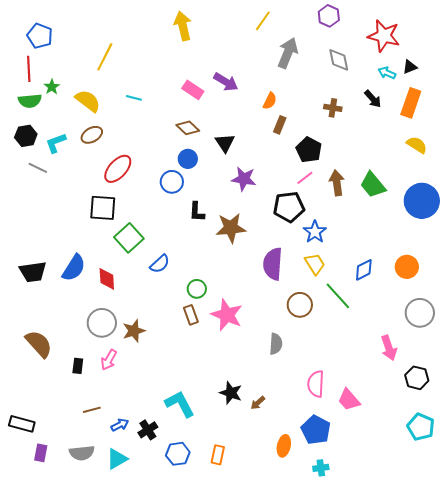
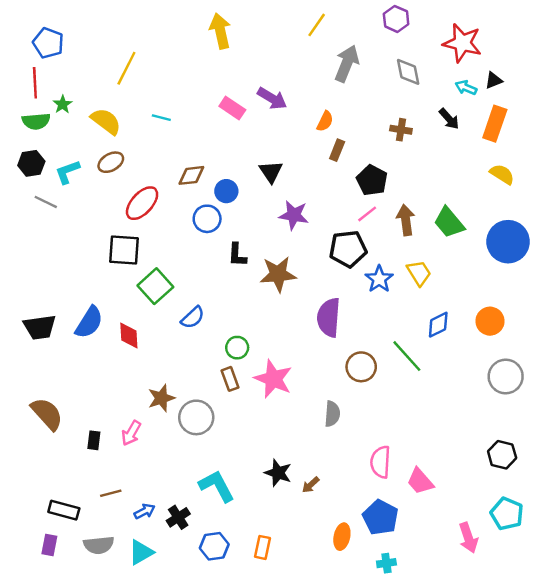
brown diamond: (188, 128) -> (191, 175), moved, turned -50
yellow trapezoid: (315, 264) -> (419, 273), moved
gray circle: (102, 323) -> (196, 417), moved
pink arrow: (389, 348) -> (468, 538), moved
black rectangle: (22, 424) -> (64, 510), moved

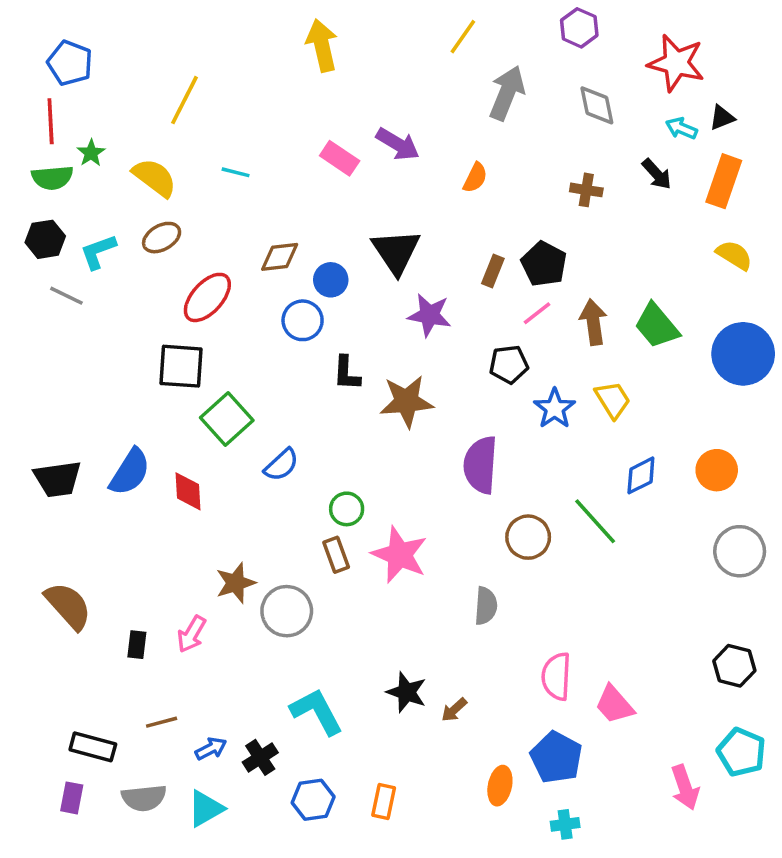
brown rectangle: (337, 150) -> (493, 271), moved
black triangle: (271, 172) -> (396, 252), size x1.4
black pentagon: (348, 249) -> (509, 364), size x0.7

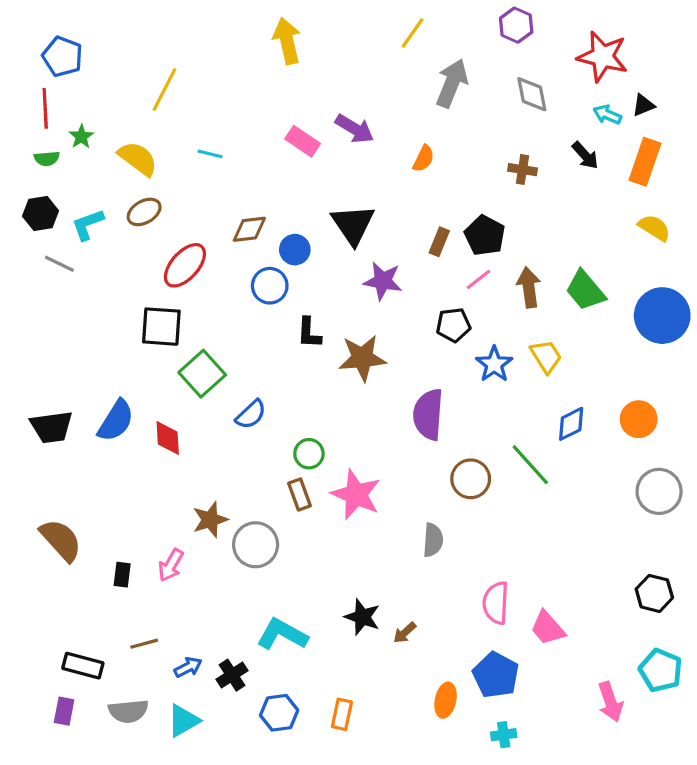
green semicircle: (52, 178) -> (47, 159), size x0.7
cyan L-shape: (317, 712) -> (282, 634), turned -33

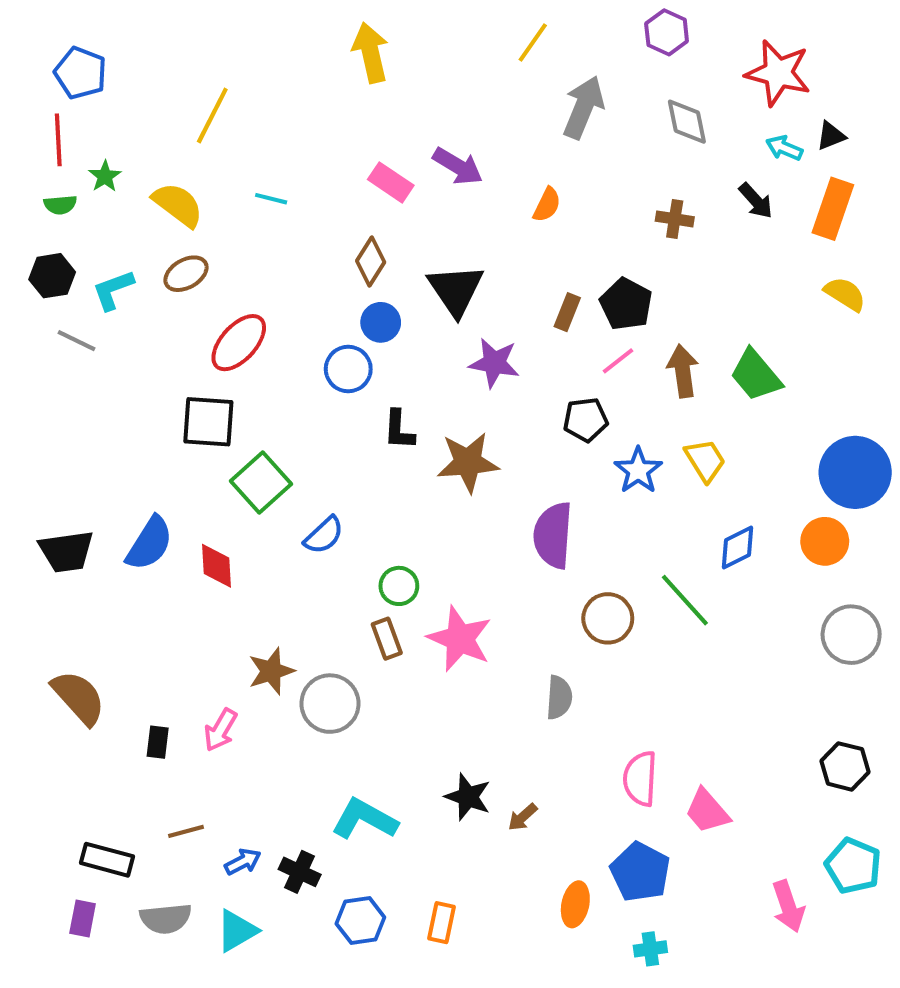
brown diamond: (249, 229) -> (371, 262), moved, turned -51
blue circle: (662, 316) -> (855, 472), moved
black cross: (232, 675) -> (300, 872), turned -32

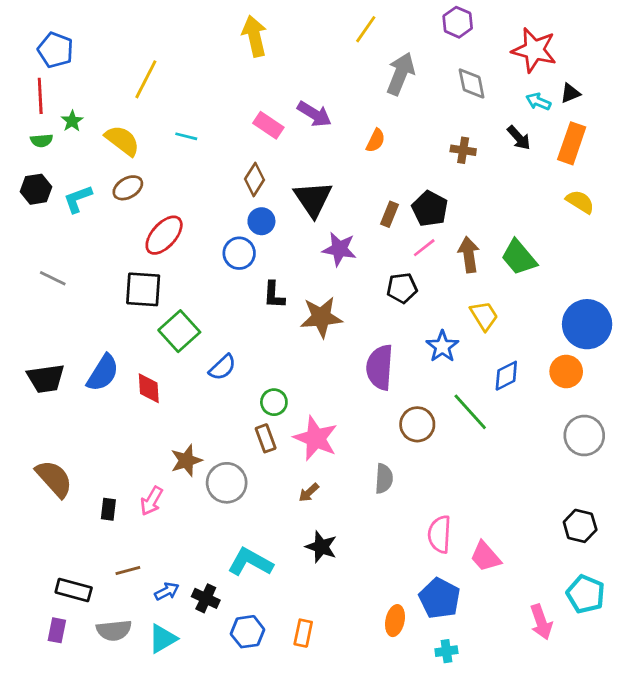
gray line: (76, 341) -> (53, 278), moved
blue star: (638, 470) -> (442, 346), moved
brown arrow: (523, 817) -> (309, 493), moved

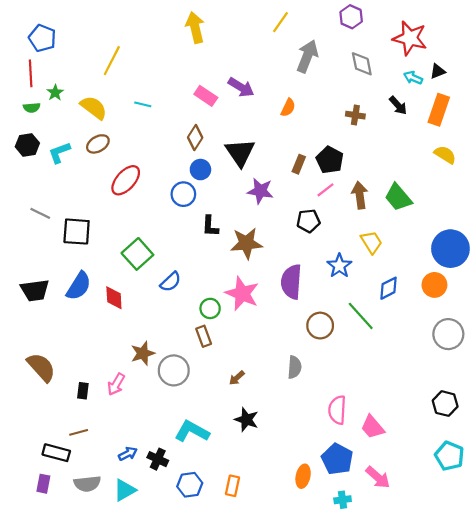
black square: (143, 289) -> (77, 232), moved
pink star: (316, 438) -> (242, 293), moved
brown line: (128, 570) -> (79, 432), moved
pink arrow: (541, 622) -> (378, 477), moved, turned -30

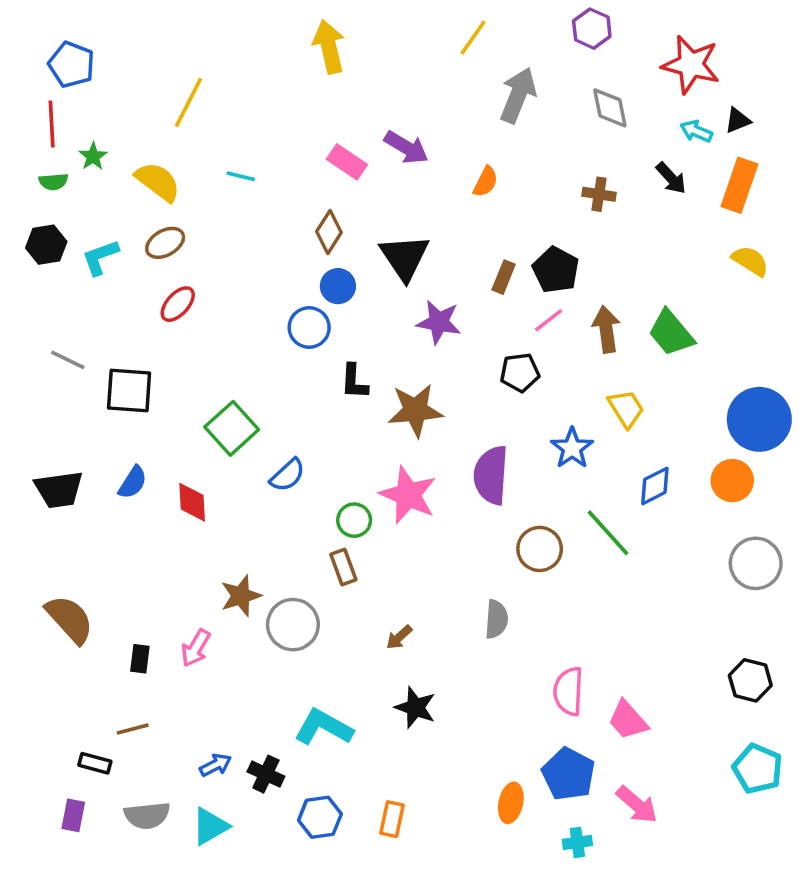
red ellipse: (126, 180) -> (178, 304), moved, size x0.7
blue semicircle: (79, 286) -> (133, 482), size x0.7
black rectangle: (56, 453) -> (95, 763), size x0.7

